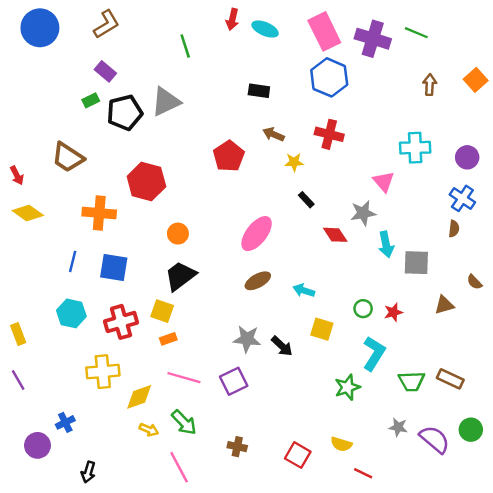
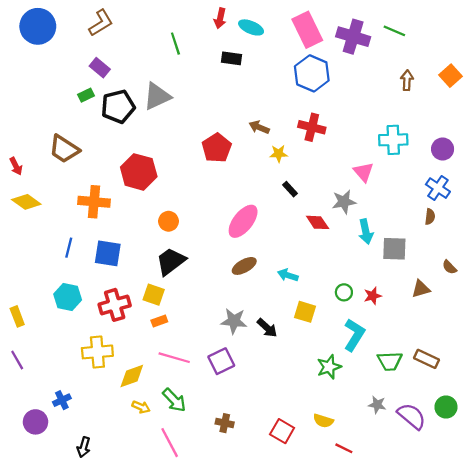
black rectangle: (259, 91) -> (232, 58), moved

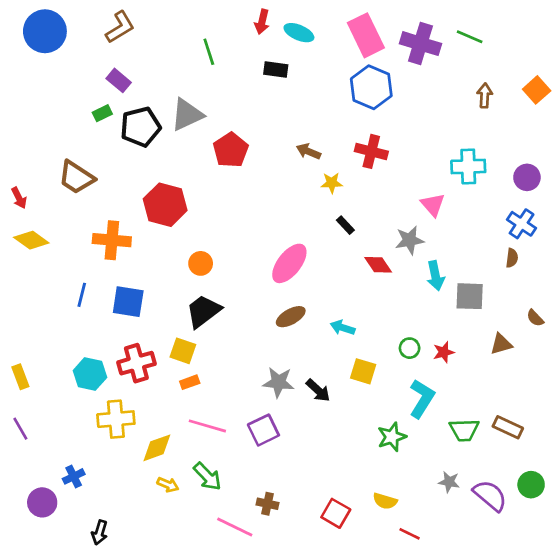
red pentagon: (217, 148) -> (231, 150), moved
cyan hexagon: (68, 297) -> (90, 374), moved
pink line: (170, 443) -> (235, 527), moved, turned -36

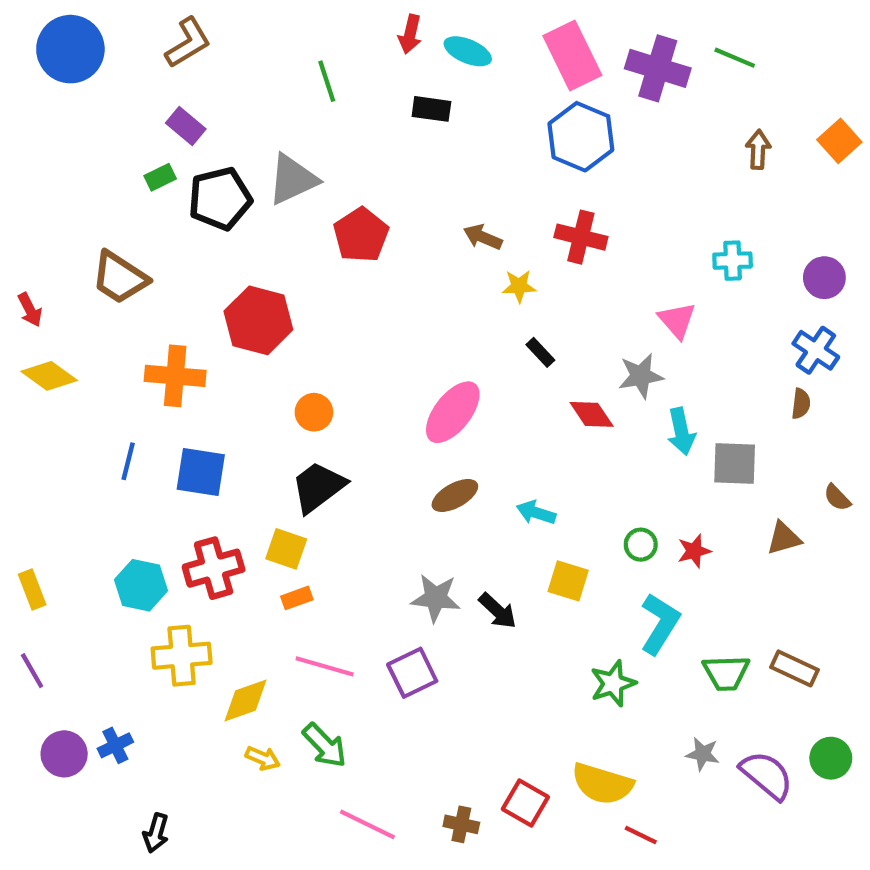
cyan cross: (468, 166) -> (733, 261), size x0.7
yellow semicircle: (385, 501) -> (602, 784), size x1.6
purple circle: (42, 502) -> (64, 754), moved
brown cross: (268, 504) -> (461, 824), moved

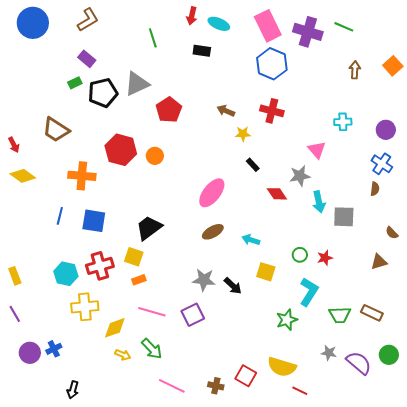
orange circle: (314, 412) -> (155, 156), moved
brown triangle: (784, 538) -> (379, 262), moved

